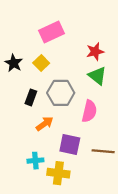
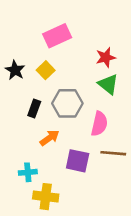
brown line: (103, 151) -> (113, 153), moved
cyan cross: (35, 161) -> (28, 172), moved
yellow cross: (58, 173) -> (46, 197), moved

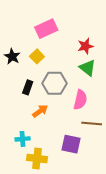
purple square: (78, 161) -> (71, 144), moved

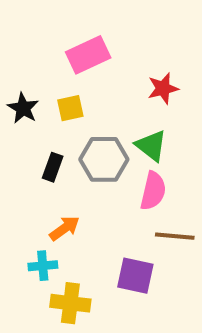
yellow square: (37, 56) -> (70, 108), turned 32
green triangle: (88, 68) -> (151, 146), moved
orange arrow: (40, 111) -> (64, 228), moved

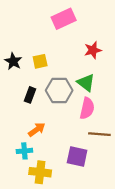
pink rectangle: (88, 55) -> (64, 19), moved

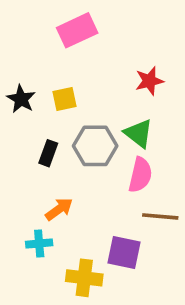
pink rectangle: (64, 19) -> (77, 30), moved
yellow cross: (40, 172) -> (84, 278), moved

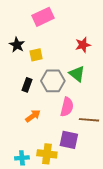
black star: (21, 99) -> (17, 45), moved
pink semicircle: (140, 175) -> (67, 107), moved
cyan cross: (39, 243) -> (22, 158), moved

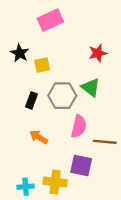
orange arrow: (33, 116) -> (39, 137), turned -112

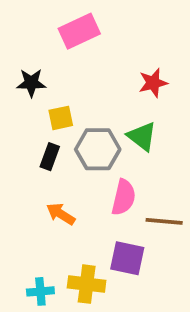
black star: (20, 53) -> (31, 83), turned -30
yellow square: (42, 65) -> (61, 118), moved

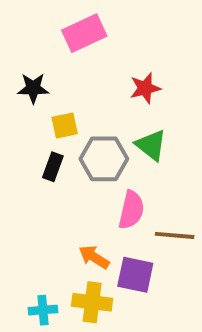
red star: (153, 83) -> (145, 88), moved
orange arrow: (61, 214) -> (94, 257), moved

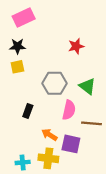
pink rectangle: (84, 33) -> (24, 17), moved
yellow square: (65, 125) -> (17, 67), moved
green triangle: (151, 145) -> (87, 86), moved
black rectangle: (53, 167) -> (28, 111), moved

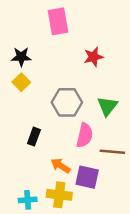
pink rectangle: (24, 17) -> (58, 21), moved, turned -75
yellow square: (17, 67) -> (21, 82), turned -32
green triangle: (87, 86) -> (107, 106), turned 30

